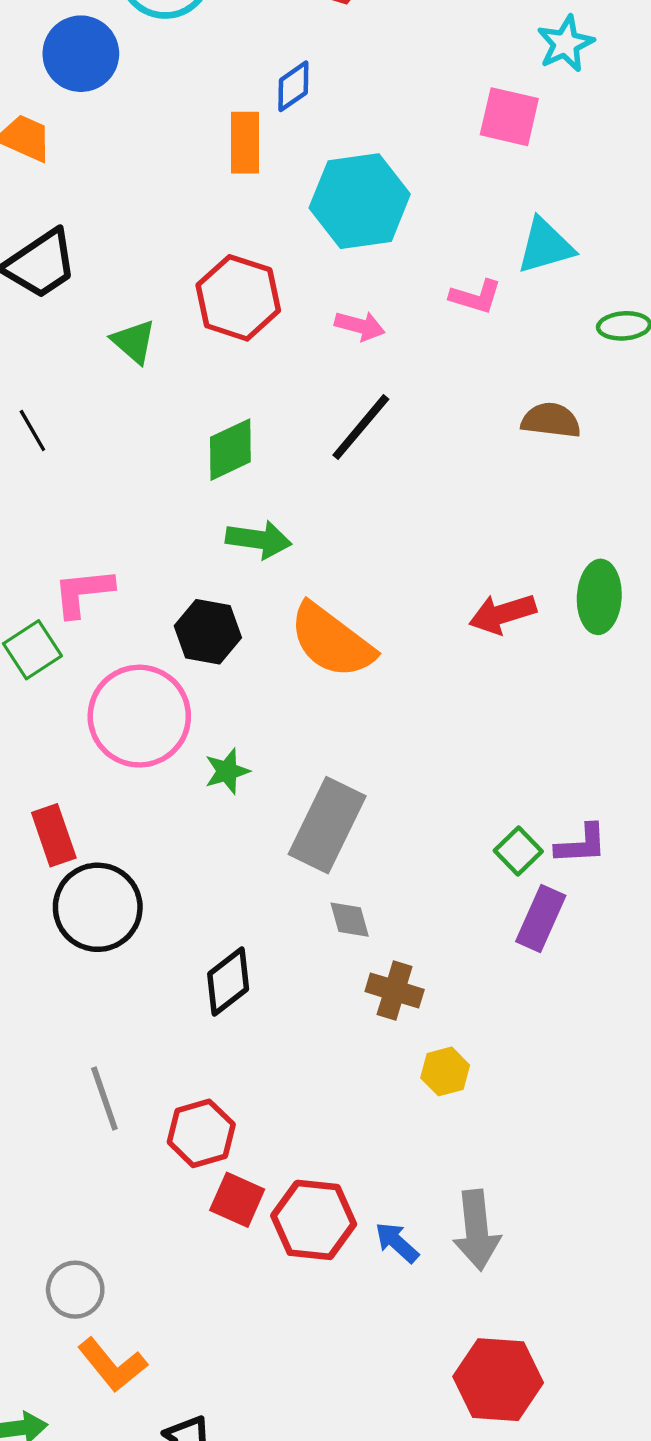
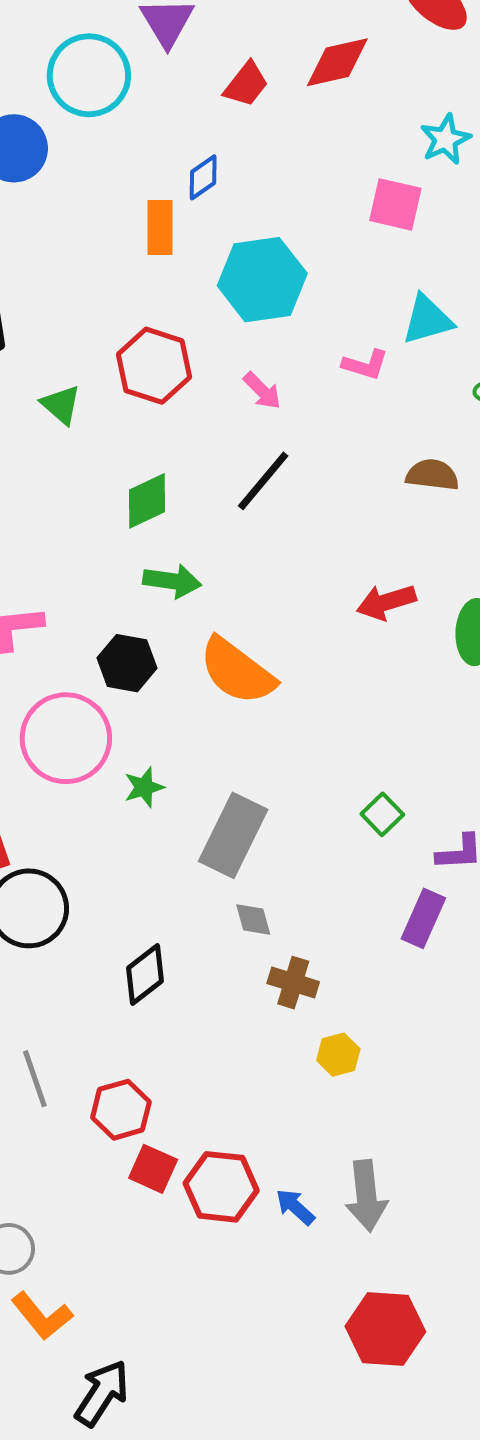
pink arrow: (360, 326) -> (262, 391), turned 30
red arrow: (503, 614) -> (386, 602), moved
green square: (518, 851) -> (382, 814), moved

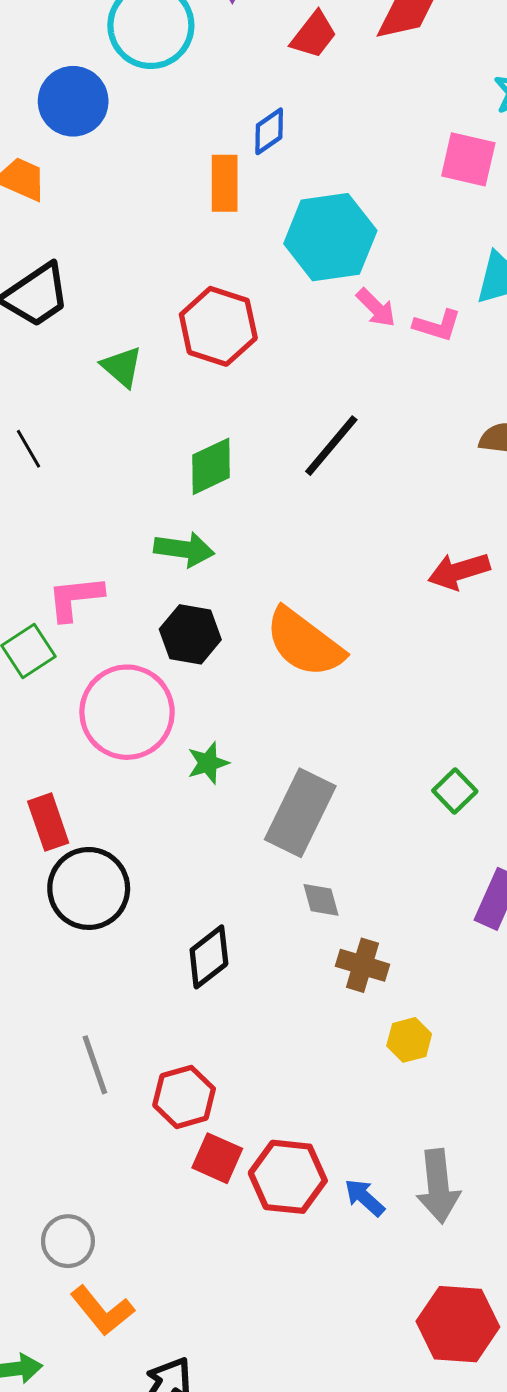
pink arrow: (262, 391) -> (376, 308), moved
green arrow: (172, 581) -> (184, 549), moved

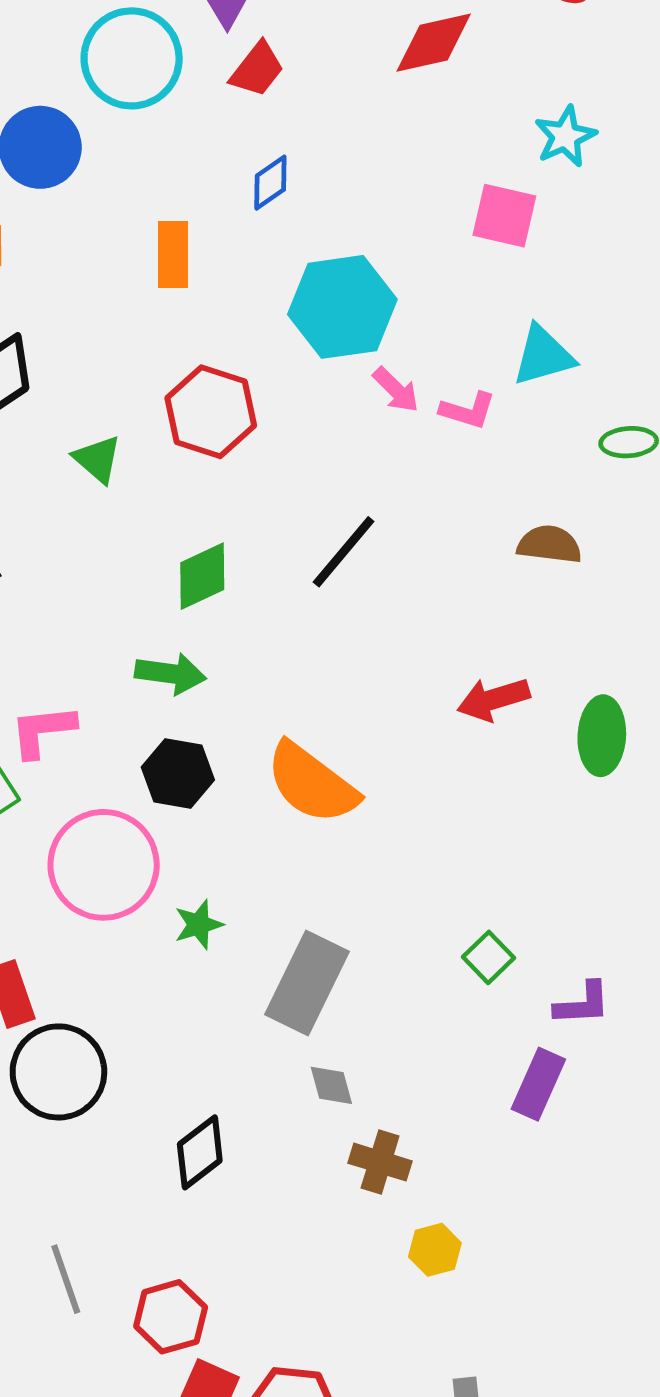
red trapezoid: (314, 35) -> (257, 69), moved
orange rectangle: (225, 183) -> (173, 255), moved

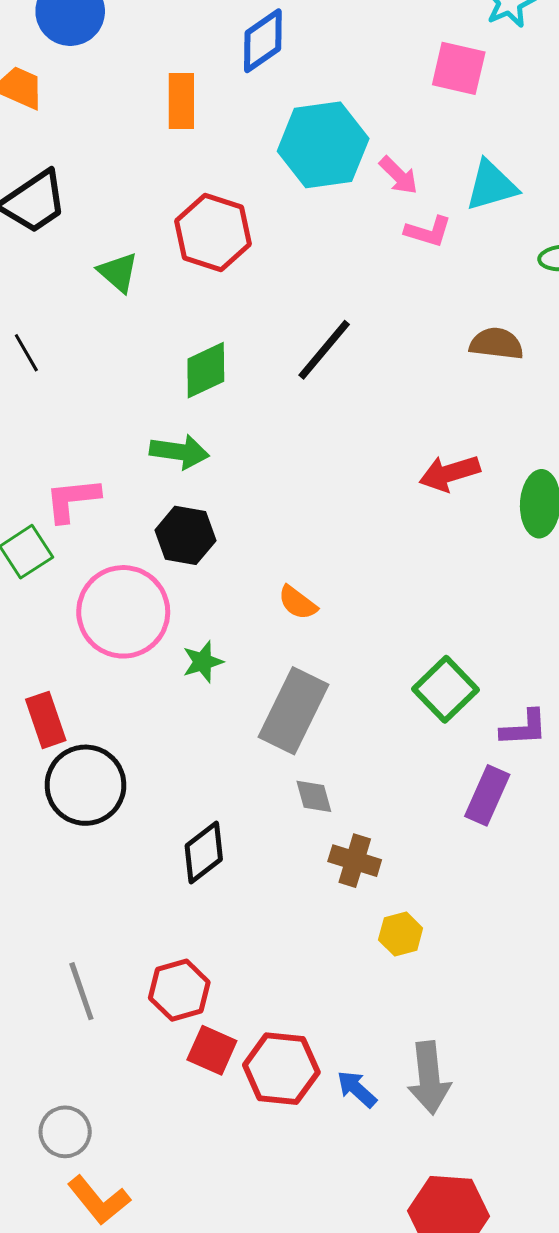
blue diamond: (270, 183) -> (263, 41), size x1.4
pink arrow: (396, 390) -> (399, 175), moved
orange semicircle: (312, 783) -> (298, 603), moved, size x0.5
green square: (489, 957) -> (445, 689), size x1.5
gray line: (66, 1279) -> (81, 991), moved

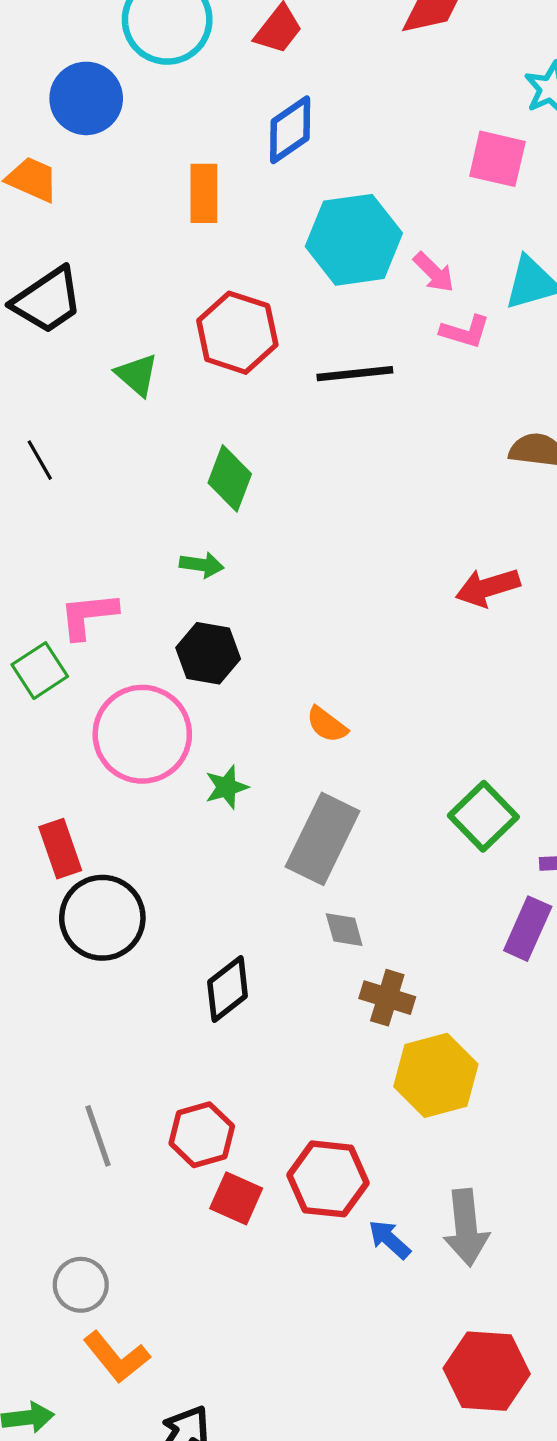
black line: (324, 350) -> (355, 374), moved, turned 44
green diamond: (206, 370) -> (230, 478), turned -44
green arrow: (179, 452) -> (202, 565), size x0.7
yellow hexagon: (401, 934) -> (436, 1075), size x1.8
red hexagon: (281, 1069) -> (328, 1179), moved

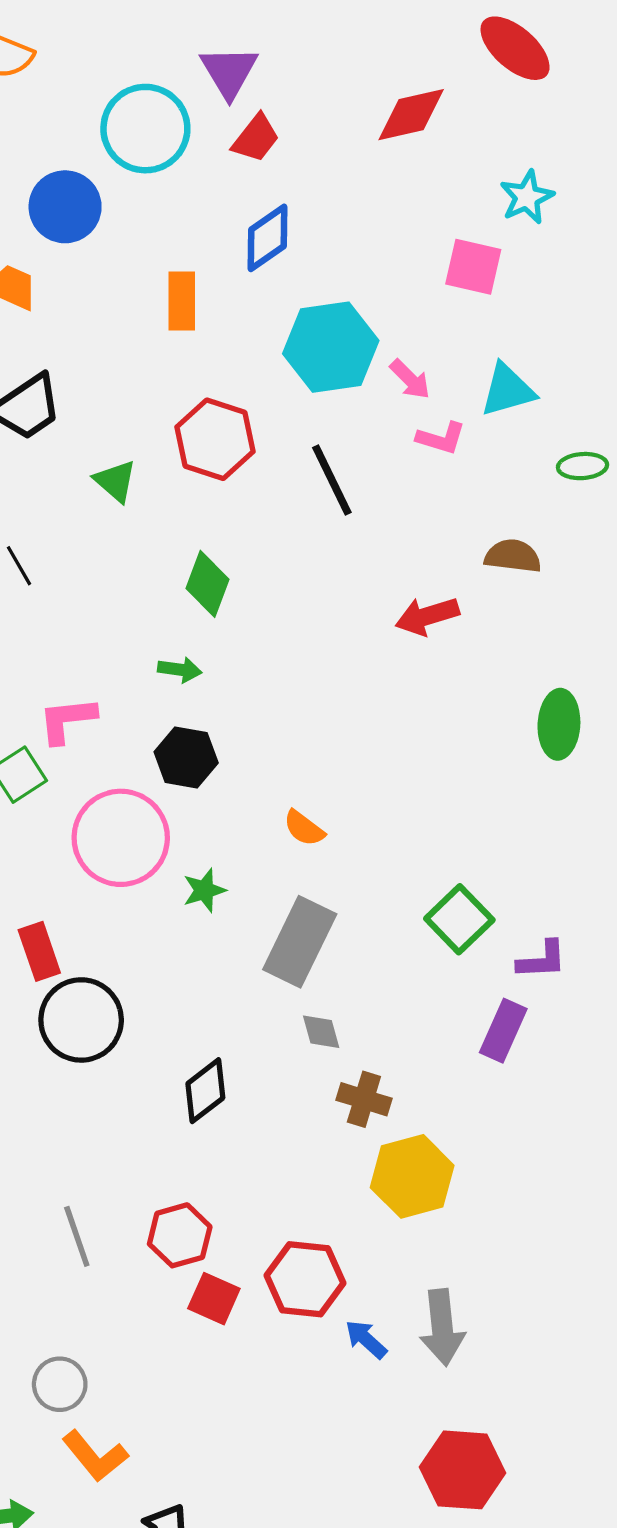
black line: (355, 374) -> (332, 480), turned 70
red arrow: (488, 587) -> (427, 616), moved

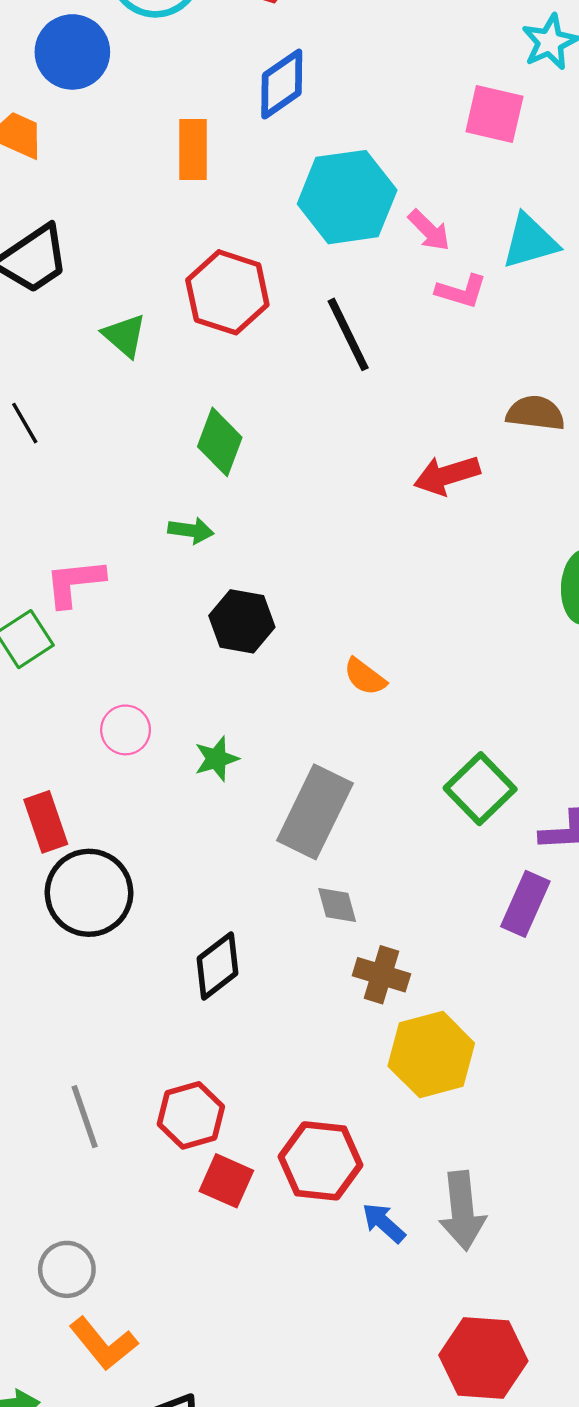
black hexagon: (186, 757) -> (242, 621), moved
orange semicircle: (304, 828) -> (365, 677), moved
pink circle: (121, 838) -> (126, 730), moved, size x0.5

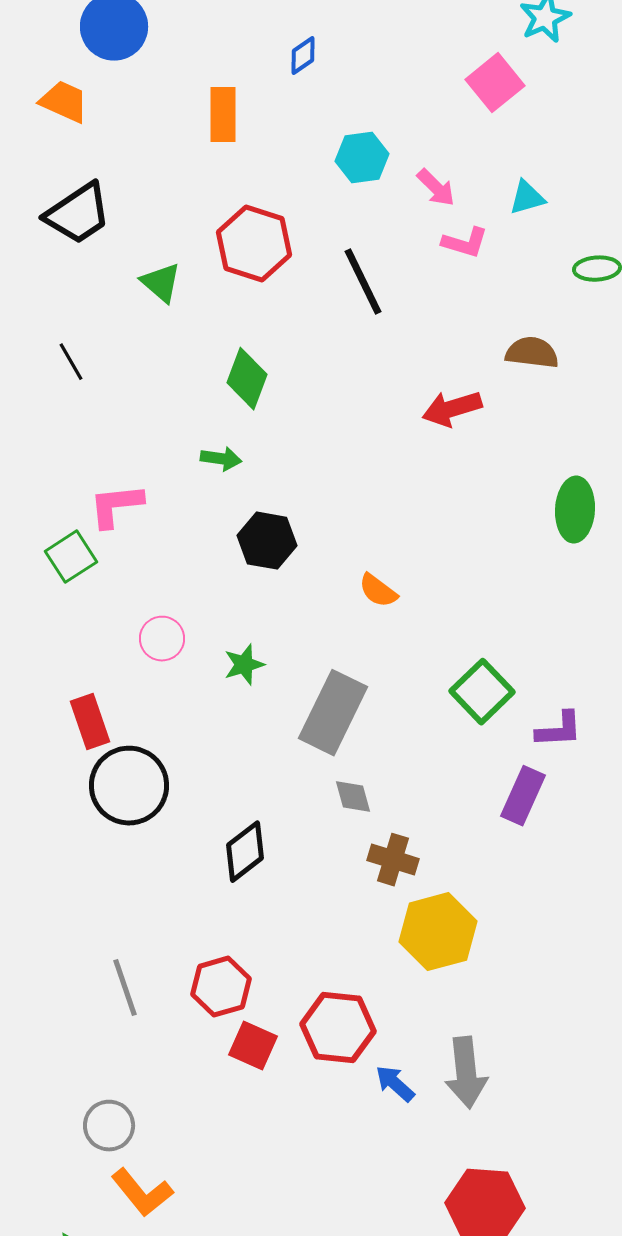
blue diamond: (282, 84) -> (303, 56), size x0.6
pink square: (494, 114) -> (495, 83), turned 38
cyan hexagon: (347, 197) -> (362, 158), size x0.6
cyan triangle: (530, 241) -> (527, 198), size x0.7

